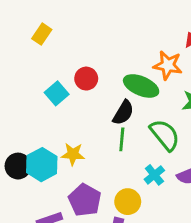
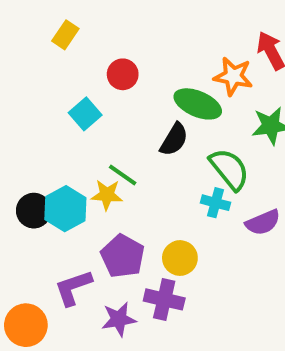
red circle: (86, 79) -> (123, 74), moved
green line: (122, 139) -> (123, 175), moved, turned -60
cyan cross: (154, 175) -> (216, 203), moved, turned -36

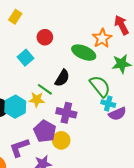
orange star: (233, 76) -> (102, 38), turned 30
black semicircle: (174, 139) -> (62, 78), moved
cyan cross: (216, 203) -> (108, 104), moved
yellow circle: (180, 258) -> (61, 140), moved
purple cross: (164, 299) -> (66, 113), moved

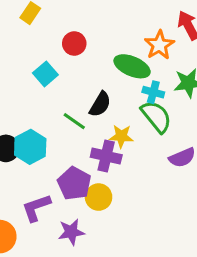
yellow star: (37, 100) -> (121, 136), moved
cyan cross: (108, 104) -> (153, 92), moved

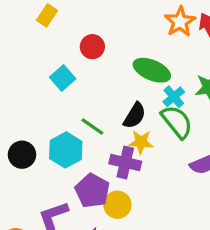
orange star: (159, 45) -> (180, 22), moved
cyan cross: (153, 92) -> (174, 97), turned 35
black semicircle: (100, 104) -> (135, 116), moved
cyan hexagon: (30, 147) -> (66, 150), moved

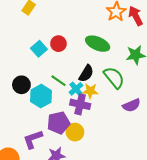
red circle: (92, 47) -> (58, 44), moved
cyan cross: (174, 97) -> (76, 89), moved
black circle: (22, 155) -> (21, 85), moved
purple pentagon: (92, 191) -> (58, 123), turned 30

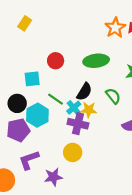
green ellipse: (98, 44) -> (96, 61), turned -30
cyan square: (39, 49) -> (32, 79), moved, turned 35
green semicircle: (114, 78) -> (113, 96), size x0.7
purple pentagon: (58, 123) -> (18, 130), moved

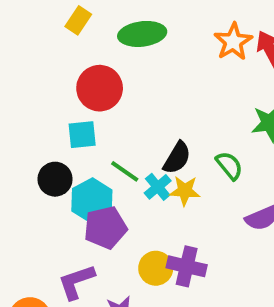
yellow rectangle: (25, 23) -> (78, 20), moved
red circle: (56, 61) -> (100, 88), moved, size x1.5
green ellipse: (96, 61) -> (142, 34), moved
purple cross: (78, 124) -> (187, 266), moved
purple pentagon: (18, 130) -> (105, 228), moved

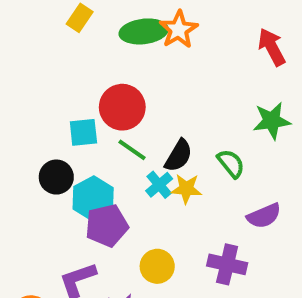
orange star: (233, 42) -> (179, 30), moved
red circle: (100, 88) -> (122, 107), moved
green line: (125, 171) -> (132, 150), moved
purple cross: (187, 266) -> (227, 264), moved

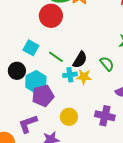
red circle: (122, 107) -> (51, 16), moved
cyan square: (83, 132) -> (31, 48), turned 35
cyan cross: (159, 185) -> (70, 75), turned 32

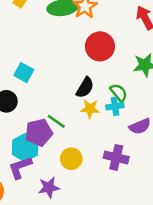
red circle: (51, 16) -> (100, 46), moved
green line: (56, 57) -> (56, 121), moved
cyan cross: (70, 75) -> (115, 106), moved
cyan hexagon: (36, 82) -> (25, 147), moved

